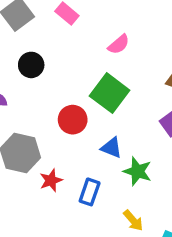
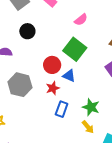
blue triangle: (111, 148) -> (69, 76), moved
green star: (137, 171) -> (91, 107), moved
red star: (51, 180) -> (53, 88), moved

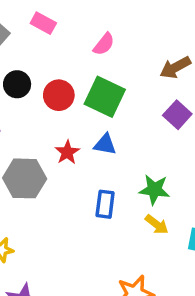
red circle: (52, 65) -> (59, 95), moved
red star: (53, 88) -> (67, 152), moved

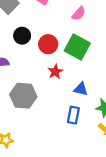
blue triangle: (105, 144) -> (81, 89), moved
red star: (67, 152) -> (55, 72), moved

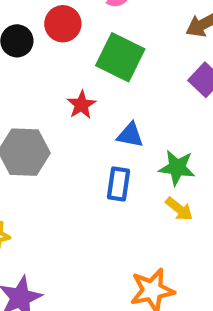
red circle: (48, 44) -> (63, 24), moved

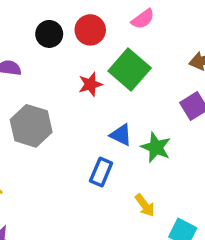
red star: (81, 105) -> (90, 84), moved
green star: (177, 168) -> (156, 147), moved

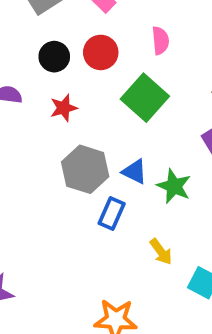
pink semicircle: (143, 19) -> (160, 41), turned -60
red star: (90, 84) -> (64, 108), moved
gray hexagon: (31, 126) -> (85, 169), moved

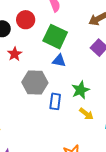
blue triangle: (135, 172) -> (59, 61), moved
green star: (174, 186) -> (80, 90), moved, turned -30

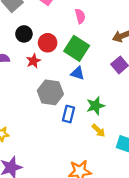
red circle: (26, 20) -> (48, 43), moved

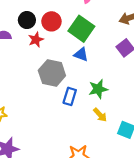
black circle: (24, 34) -> (27, 20), moved

